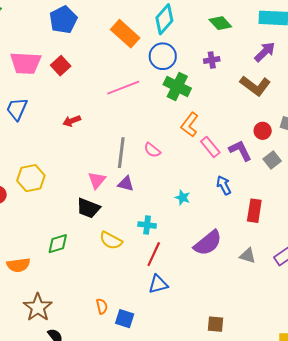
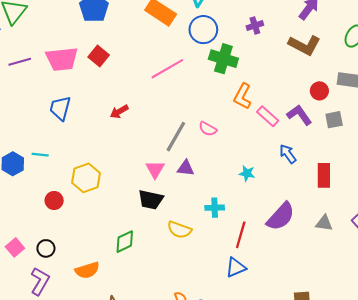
gray line: (121, 153) -> (176, 137), turned 32
gray square: (272, 160) -> (334, 120), turned 36
red line: (154, 254) -> (241, 235), moved

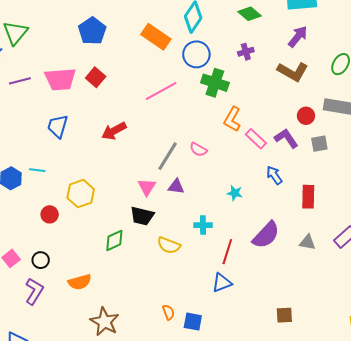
red arrow: (119, 112) -> (114, 131), size x1.4
green diamond: (125, 242) -> (114, 240), moved

